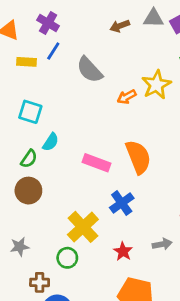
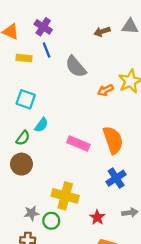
blue line: (53, 51) -> (47, 50), turned -56
blue cross: (122, 203) -> (116, 178), moved
yellow cross: (83, 227) -> (65, 196), turned -35
gray star: (20, 247) -> (31, 213), moved

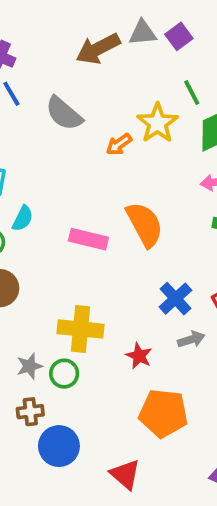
brown arrow: (102, 32) -> (98, 49), size x1.6
blue cross: (116, 178) -> (176, 299), moved

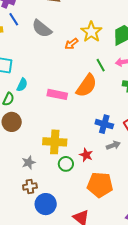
green line: (192, 93) -> (101, 65), moved
orange semicircle: (145, 224) -> (86, 86), turned 65
blue cross: (176, 299) -> (104, 124), turned -30
green circle: (64, 374) -> (66, 164), moved

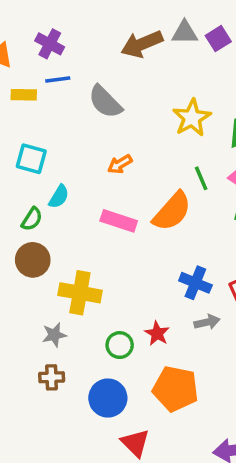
blue line: (14, 19) -> (58, 80), turned -72
orange arrow: (71, 44) -> (120, 164), moved
yellow cross: (55, 142) -> (80, 293), moved
blue circle: (46, 204) -> (108, 398), moved

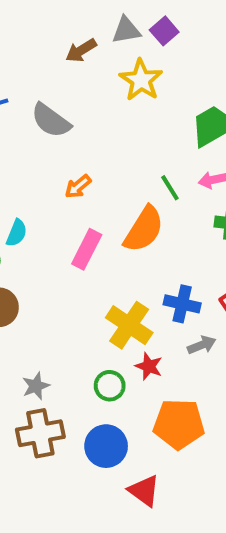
brown arrow: (142, 44) -> (81, 50), size x0.7
yellow star: (192, 118) -> (141, 80), moved
pink rectangle: (119, 221) -> (87, 249), turned -72
yellow cross: (80, 293) -> (129, 325), moved, turned 33
brown cross: (52, 377) -> (40, 433), size x1.6

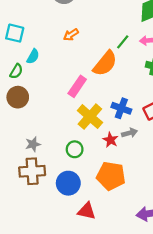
green line: (170, 188) -> (123, 42), turned 64
pink rectangle: (87, 249) -> (77, 86), moved
red star: (149, 366) -> (110, 140), moved
red triangle: (144, 491) -> (87, 211), turned -30

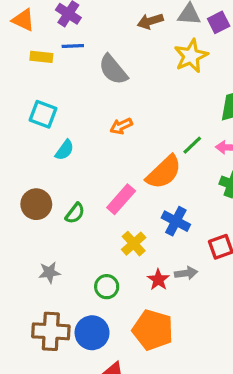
green semicircle: (16, 71) -> (75, 213), moved
blue cross: (121, 108) -> (176, 221), moved
yellow cross: (90, 117) -> (134, 244), size x0.7
brown cross: (32, 171) -> (51, 331), moved

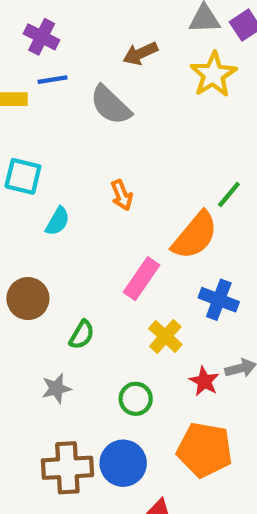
brown arrow: (150, 21) -> (140, 53), moved
orange arrow: (121, 126) -> (122, 195), moved, turned -80
green semicircle: (75, 213) -> (82, 335), moved

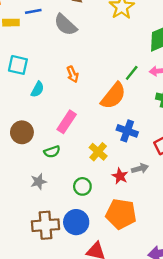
pink rectangle: (141, 279) -> (67, 122), moved
green semicircle: (82, 335) -> (52, 152), turned 42

